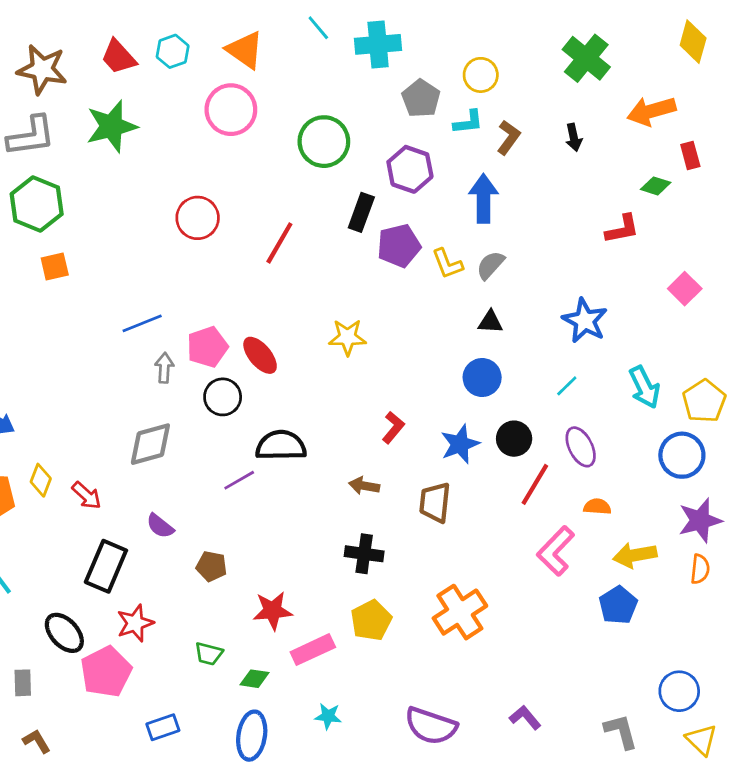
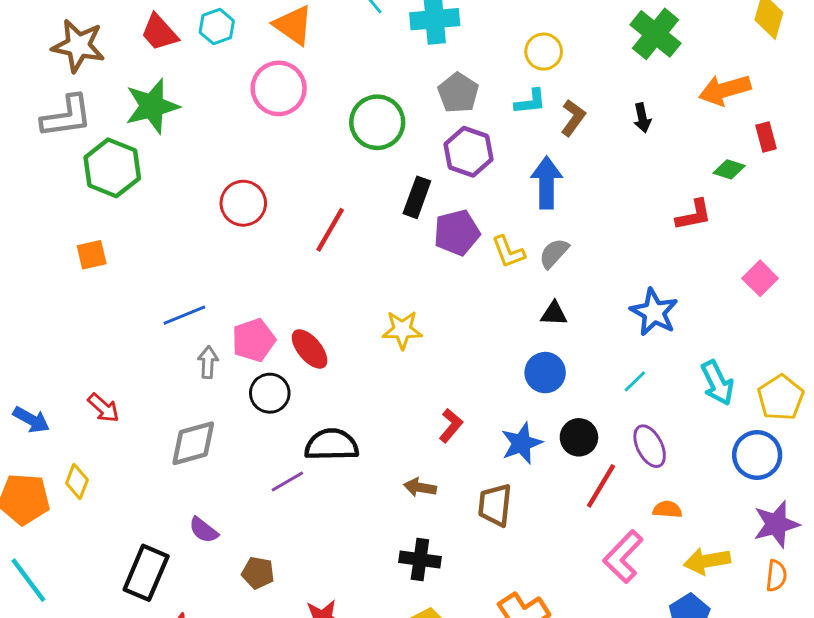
gray pentagon: (421, 99) -> (458, 93), moved
green hexagon: (37, 204) -> (112, 168), moved
red arrow: (87, 495) -> (103, 408), moved

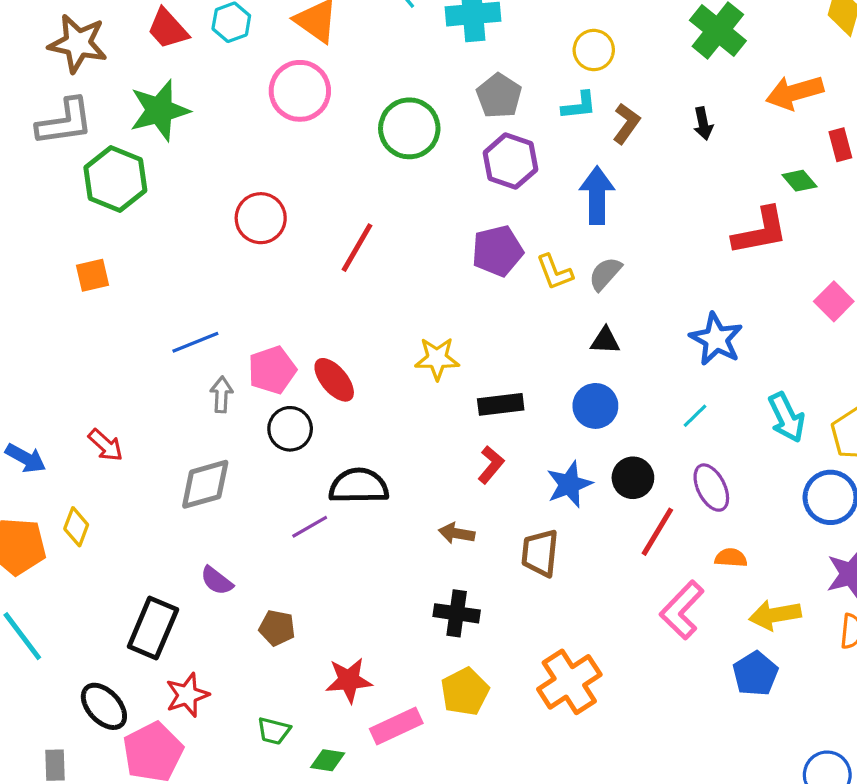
green diamond: (729, 169) -> (799, 181), turned 32
black rectangle: (417, 197) -> (501, 404), moved, turned 63
red L-shape: (694, 215) -> (760, 231), size x1.4

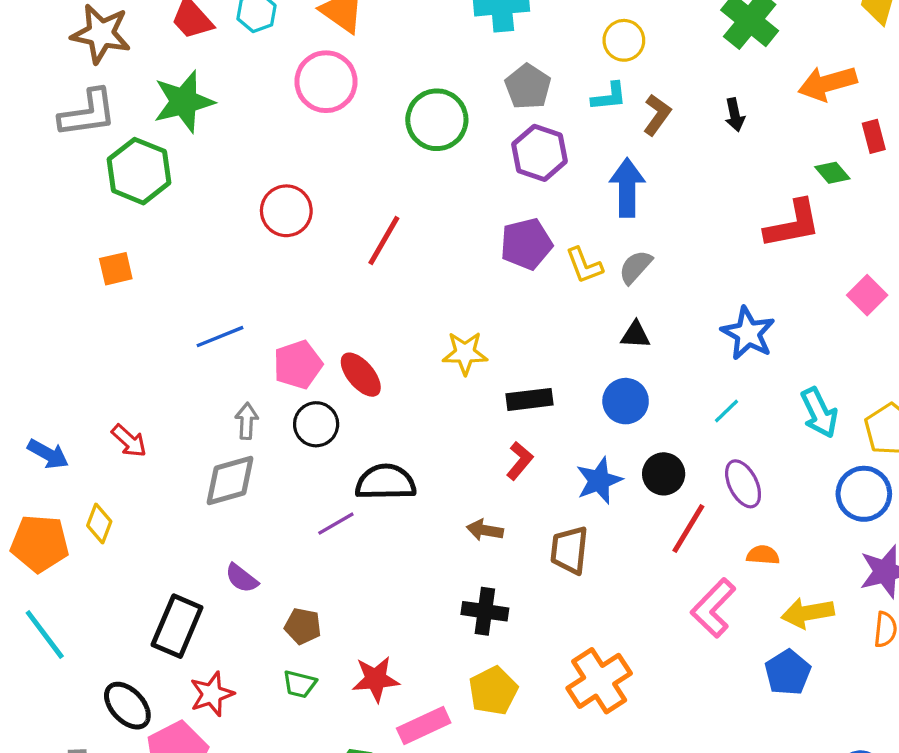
gray arrow: (222, 395) -> (247, 421), moved
green trapezoid: (274, 731) -> (300, 684), moved

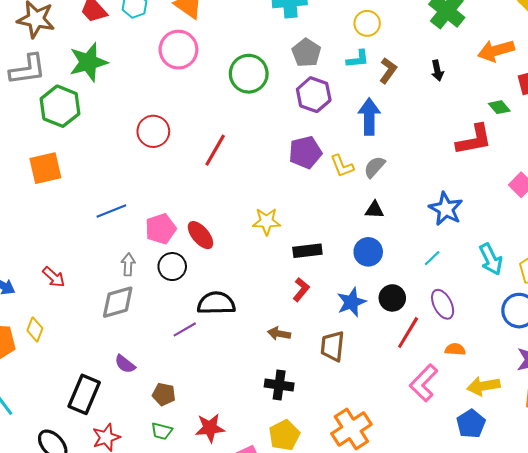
orange square: (116, 269) -> (45, 168), size x1.5

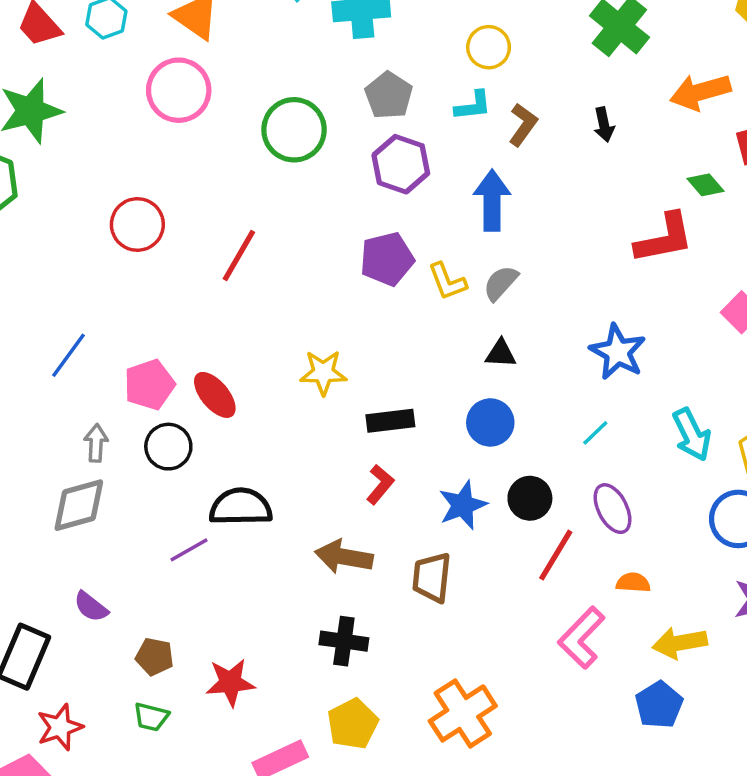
blue line: (111, 211) -> (68, 355), turned -32
brown arrow: (279, 334) -> (344, 557), size x1.5
red star: (210, 428) -> (230, 682), moved

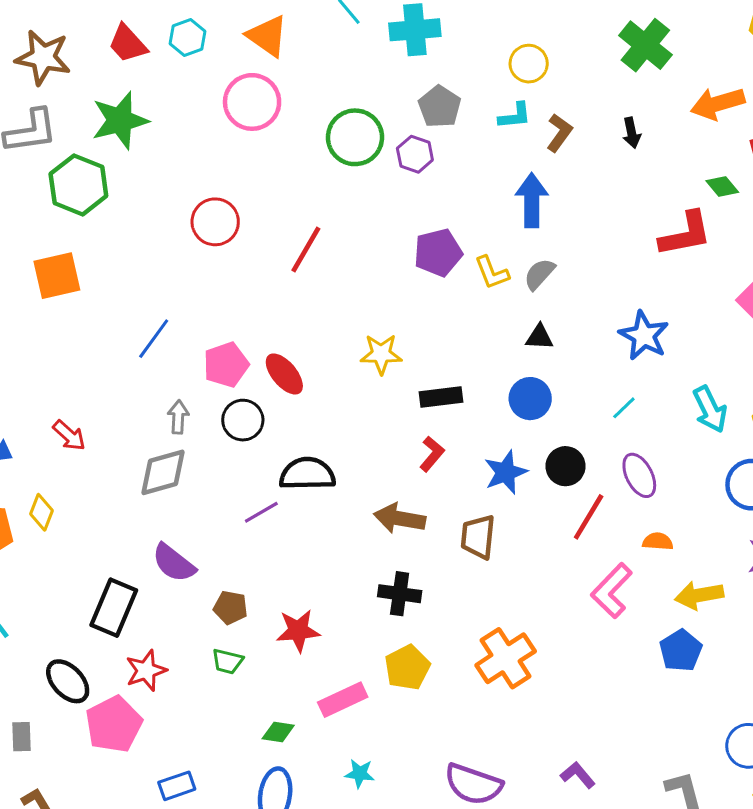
purple hexagon: (401, 164) -> (415, 154), moved, size x0.7
purple semicircle: (91, 607) -> (174, 563), size x1.4

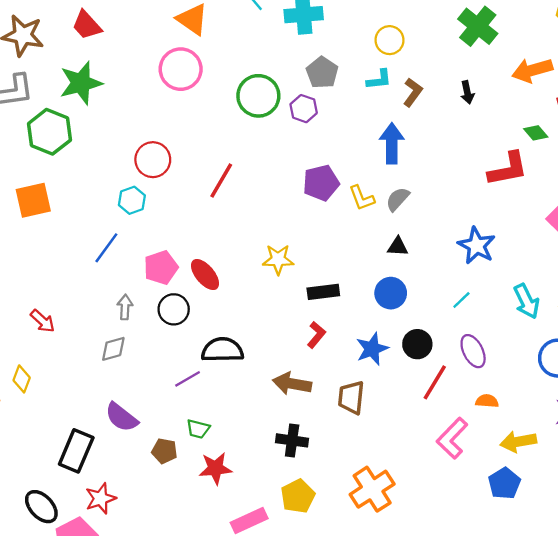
cyan hexagon: (188, 37) -> (132, 200), moved
gray diamond: (163, 472) -> (113, 349), size x0.7
green trapezoid: (227, 661) -> (198, 429), moved

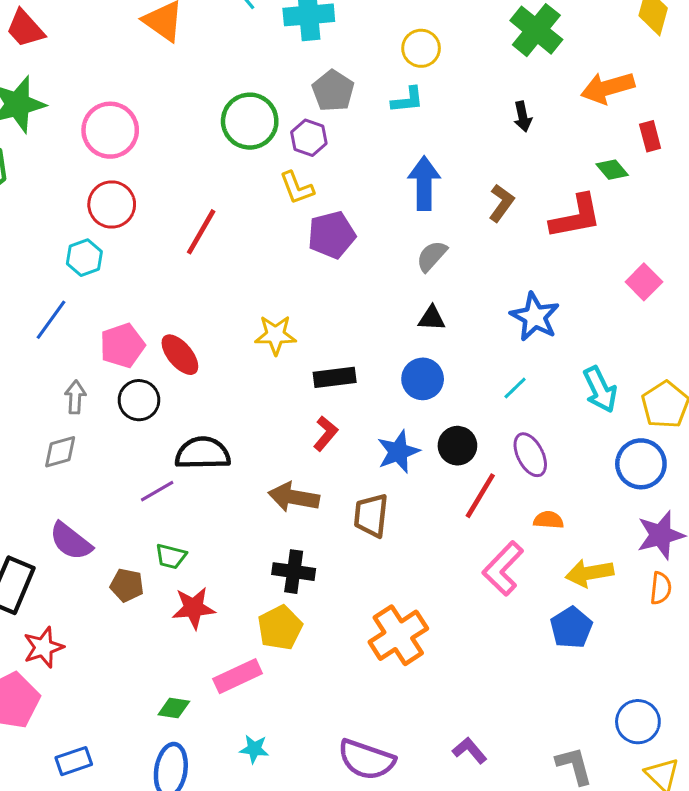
pink circle: (181, 69) -> (110, 130), moved
brown L-shape: (413, 92) -> (501, 203), moved
yellow L-shape: (362, 198) -> (297, 188), moved
yellow pentagon: (298, 496) -> (280, 628), moved

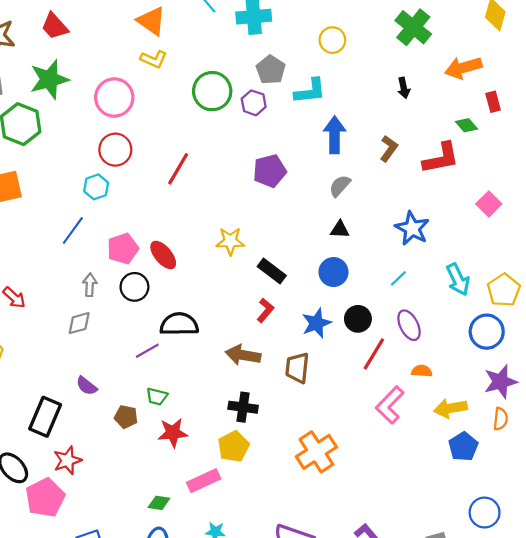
cyan L-shape: (407, 100) -> (310, 91), moved, size x1.4
yellow L-shape: (297, 188) -> (154, 59), moved, turned -45
black rectangle: (335, 377) -> (272, 271), turned 44
purple semicircle: (71, 541) -> (87, 386), size x0.7
blue pentagon: (571, 628) -> (463, 447), moved

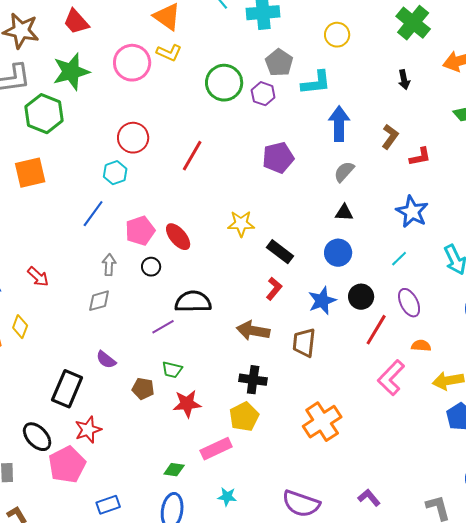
pink circle: (114, 98) -> (132, 63), moved
red L-shape: (441, 158) -> (420, 157), moved, size x0.6
black circle: (134, 287) -> (151, 267), size x0.7

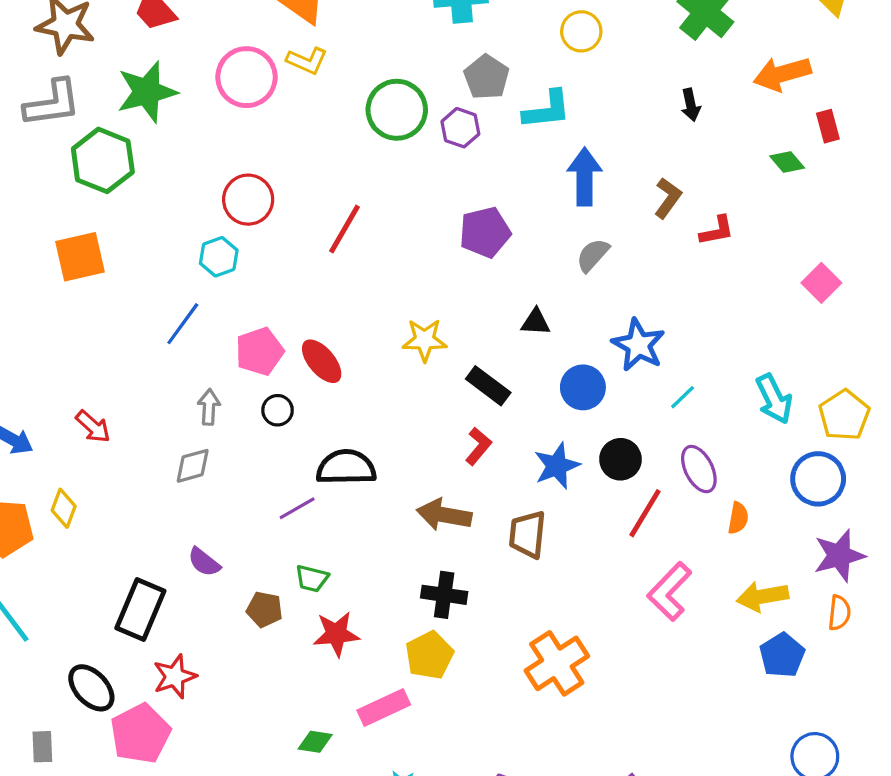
blue star: (412, 212) -> (638, 345), moved
black triangle: (344, 213) -> (536, 322), moved
orange semicircle: (421, 346) -> (738, 518), moved, turned 96

